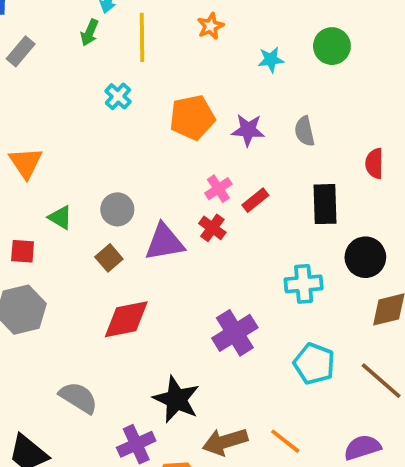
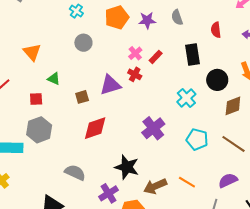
gray circle: (117, 209) -> (83, 43), moved
brown square: (109, 258) -> (82, 97), turned 32
cyan cross: (304, 284) -> (186, 98), turned -30

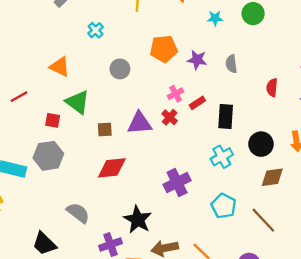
cyan cross: (76, 11) -> (96, 30), moved
orange triangle: (32, 52) -> (60, 67), turned -36
black rectangle: (192, 54) -> (226, 117), moved
green triangle: (54, 79) -> (78, 102), size x1.6

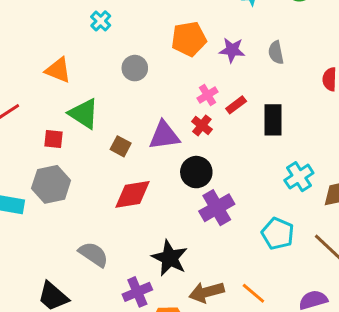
brown square: (105, 130) -> (121, 146), turned 35
black circle: (261, 144) -> (196, 172), moved
cyan cross: (222, 157) -> (299, 177), moved

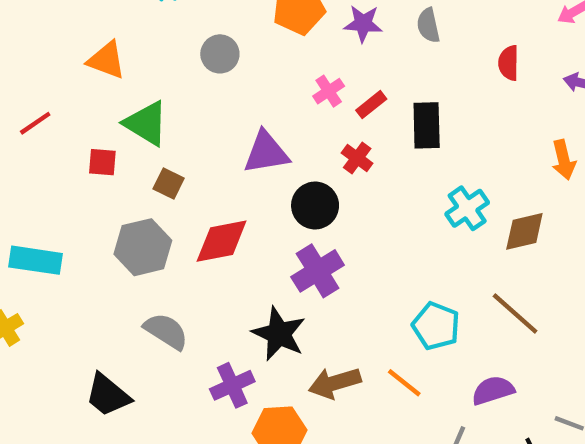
red cross: (202, 125) -> (357, 158), moved
brown square: (121, 146) -> (169, 183), moved
gray hexagon: (51, 184) -> (143, 247), moved
purple cross: (217, 208) -> (318, 271), moved
cyan pentagon: (278, 234) -> (436, 326), moved

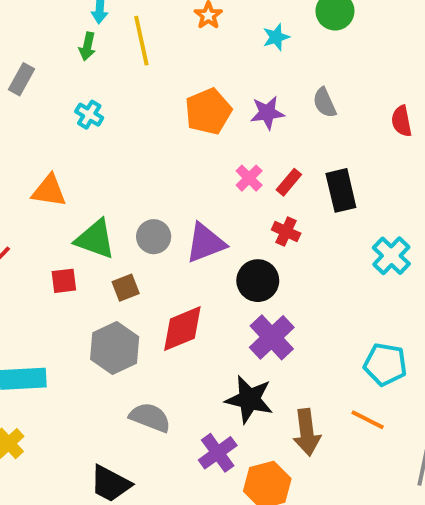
gray circle: (220, 54) -> (154, 237), moved
brown square: (169, 183) -> (126, 288), turned -36
brown arrow: (335, 383) -> (307, 432), turned -69

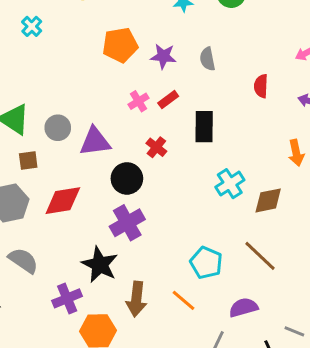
red rectangle: (289, 182) -> (168, 100), moved

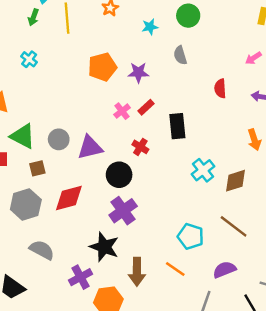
gray semicircle: (207, 59) -> (180, 55), moved

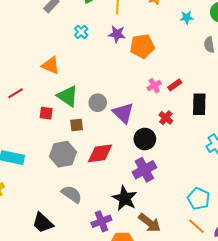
purple star: (138, 73) -> (117, 34), moved
purple triangle: (90, 147) -> (123, 113), turned 50
orange line: (175, 269) -> (196, 226), moved
brown arrow: (137, 272) -> (150, 223), turned -60

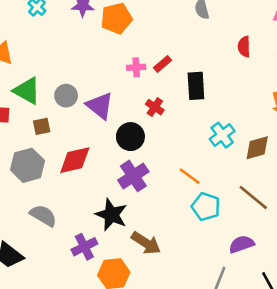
pink cross: (154, 86) -> (136, 67), turned 32
orange line: (196, 226) -> (190, 176), moved

